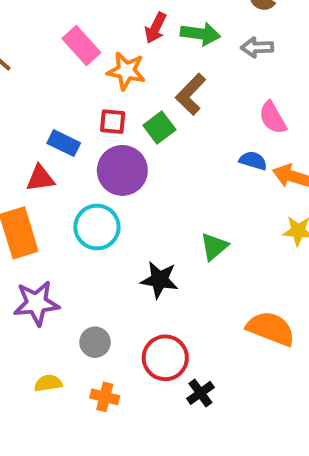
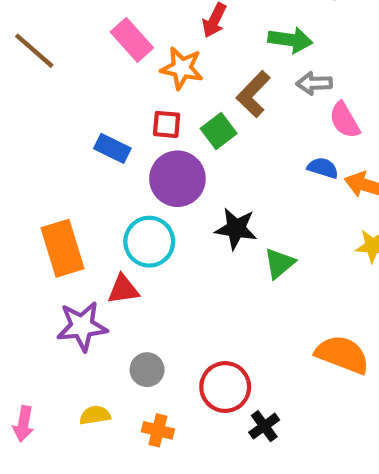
green arrow: (200, 34) -> (290, 40), moved
gray arrow: (257, 47) -> (314, 83), moved
red triangle: (40, 178) -> (123, 289), moved
black star: (159, 280) -> (236, 229), moved

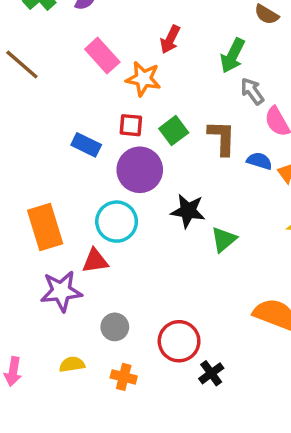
green arrow: (290, 40) -> (233, 56), turned 108
gray arrow: (314, 83) -> (252, 91), turned 56
brown L-shape: (253, 94) -> (222, 138), moved, turned 138

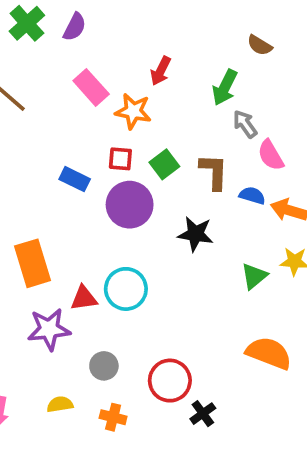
black star: (188, 211) -> (196, 234), moved
cyan circle: (117, 222) -> (126, 289), moved
green triangle: (224, 239) -> (254, 276), moved

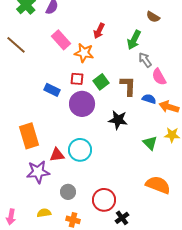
green triangle: (254, 276) -> (150, 143), turned -35

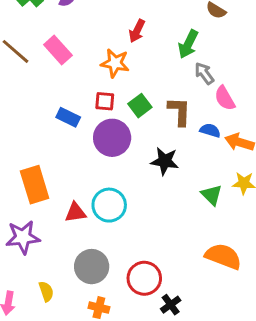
pink rectangle: (61, 40) -> (58, 50), moved
purple star: (38, 172) -> (23, 237), moved
gray circle: (68, 192) -> (92, 267), size x1.5
yellow semicircle: (44, 213) -> (46, 291), moved, turned 80

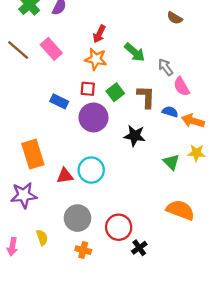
red arrow: (137, 31) -> (99, 34), moved
green arrow: (188, 44) -> (135, 52), moved, turned -75

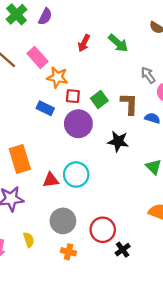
green arrow: (135, 52) -> (118, 43), moved
orange star: (96, 59) -> (57, 77), moved

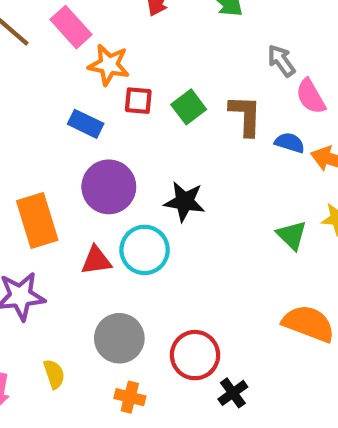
purple circle: (78, 124) -> (109, 187), moved
black star: (118, 141) -> (184, 202), moved

